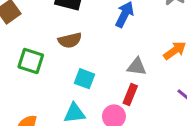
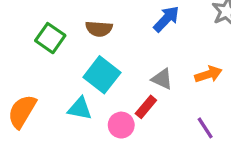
cyan square: (84, 79) -> (102, 75), size x1.5

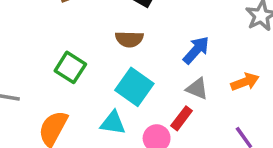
blue arrow: (166, 19) -> (196, 50), moved
green square: (50, 38) -> (70, 67), moved

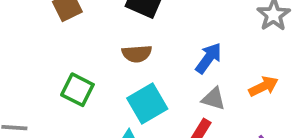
cyan square: (134, 87) -> (147, 103), turned 30

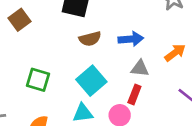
brown semicircle: (137, 54) -> (90, 39), moved
blue arrow: (209, 58) -> (131, 39), turned 60

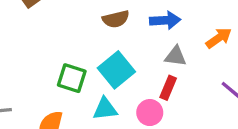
green square: (38, 80) -> (72, 78), moved

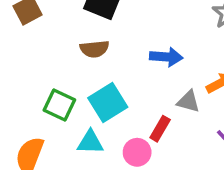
brown semicircle: (116, 19) -> (94, 49), moved
gray triangle: (175, 56) -> (188, 101), moved

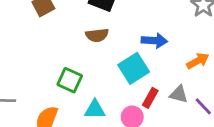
gray triangle: (188, 101) -> (179, 94), moved
cyan square: (108, 103) -> (134, 68), moved

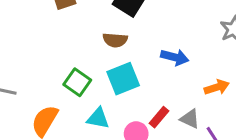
cyan square: (134, 68) -> (123, 79), moved

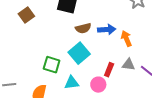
brown semicircle: (115, 40) -> (83, 28), moved
orange arrow: (217, 87) -> (126, 39), moved, turned -77

